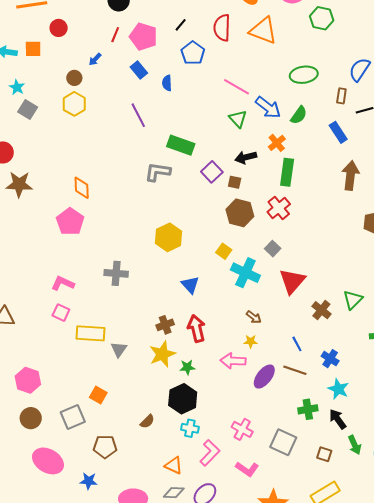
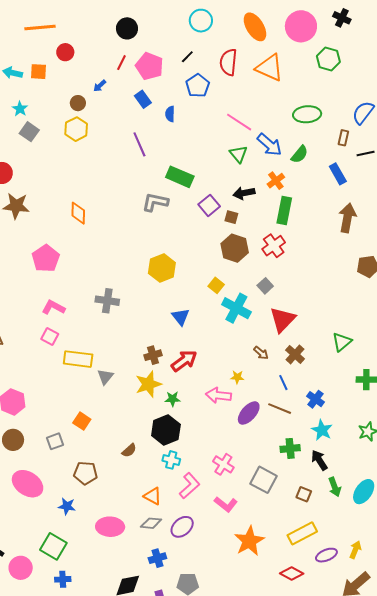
pink pentagon: (70, 222) -> (46, 258), moved
brown cross: (321, 310) -> (295, 354), moved
brown arrow: (254, 317) -> (261, 353), moved
red arrow: (196, 328) -> (184, 361), turned 64
gray square: (73, 417) -> (55, 441), size x0.7

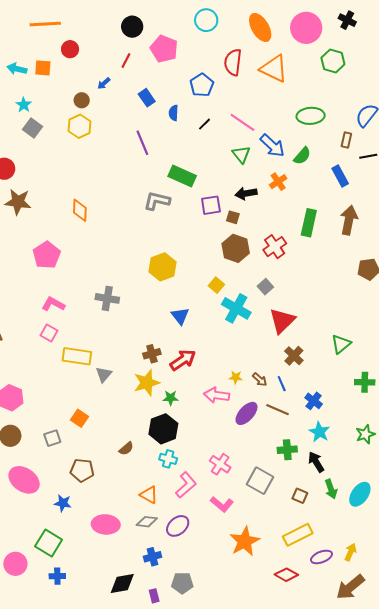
black line: (187, 57) -> (204, 124), moved
pink pentagon: (149, 66) -> (164, 49), moved
purple square: (209, 205) -> (211, 205), turned 30
green rectangle: (284, 211) -> (309, 223), moved
brown arrow: (261, 353) -> (260, 380), moved

